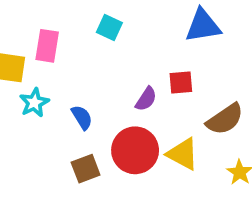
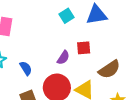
cyan square: (109, 27) -> (67, 16), moved, turned 32

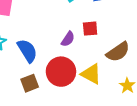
blue semicircle: (26, 68) -> (27, 51), size x1.5

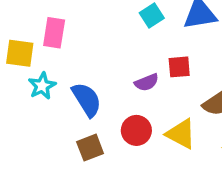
purple semicircle: (68, 39) -> (147, 82), turned 35
red circle: (61, 72) -> (136, 130), size x0.7

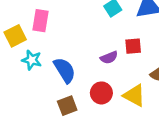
yellow square: (20, 53) -> (15, 36), turned -35
cyan star: (42, 86) -> (32, 60), turned -30

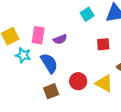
pink rectangle: (41, 21) -> (38, 35), moved
purple semicircle: (109, 57) -> (60, 39), moved

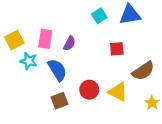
purple semicircle: (60, 39) -> (69, 43), turned -40

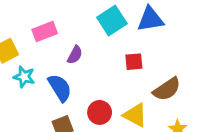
cyan square: (99, 16) -> (112, 21), size x1.5
pink rectangle: (45, 39) -> (45, 32), moved, turned 60

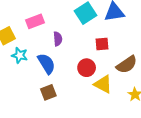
purple semicircle: (75, 55) -> (58, 39), turned -32
red circle: (100, 112) -> (87, 68), moved

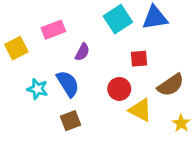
purple semicircle: (58, 39) -> (82, 52), turned 32
cyan star: (20, 55) -> (37, 89), moved

